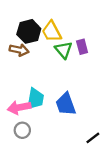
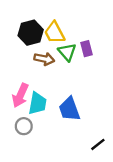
brown arrow: (19, 50) -> (44, 59), moved
pink arrow: (19, 107) -> (20, 95), moved, turned -55
gray circle: (22, 130) -> (24, 126), moved

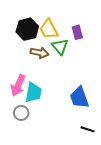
purple rectangle: (86, 49) -> (77, 32), moved
blue trapezoid: (69, 109) -> (79, 98), moved
black line: (98, 144) -> (88, 129), turned 56

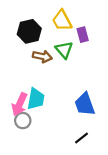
yellow trapezoid: (49, 29) -> (62, 20), moved
pink arrow: (18, 85) -> (19, 104), moved
black line: (88, 129) -> (82, 138), moved, turned -56

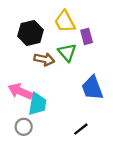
pink arrow: (19, 104) -> (20, 91), moved, turned 90
blue trapezoid: (85, 104) -> (92, 88), moved
black line: (82, 138) -> (81, 129), moved

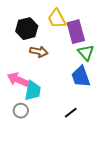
purple rectangle: (87, 36) -> (76, 32), size x1.6
green triangle: (67, 52) -> (86, 53), moved

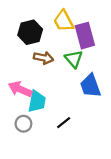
green triangle: (86, 53) -> (74, 59), moved
black line: (71, 113) -> (64, 123), moved

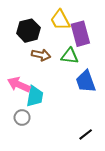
green triangle: (74, 59) -> (70, 56), turned -42
black line: (64, 123) -> (86, 134), moved

